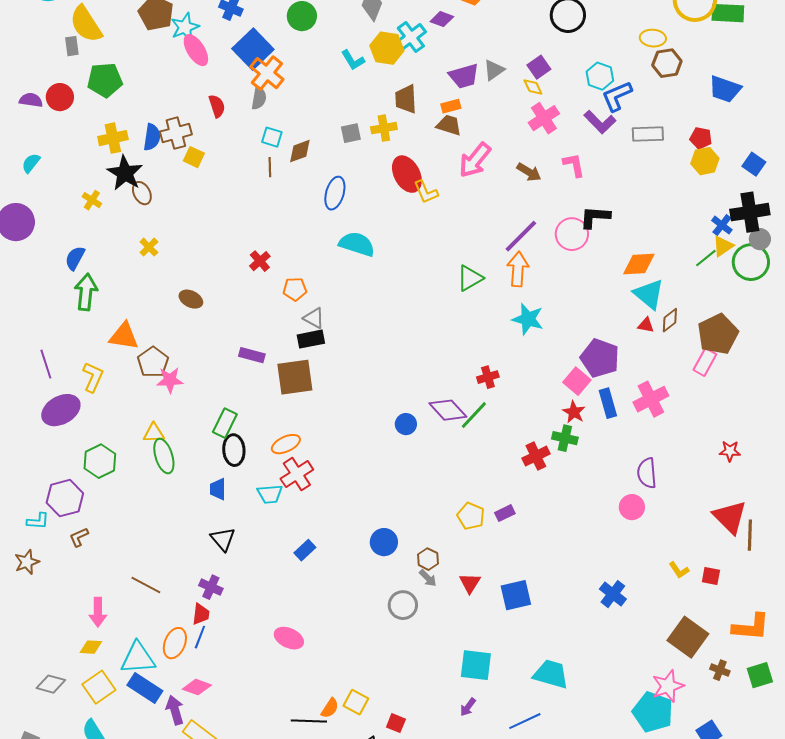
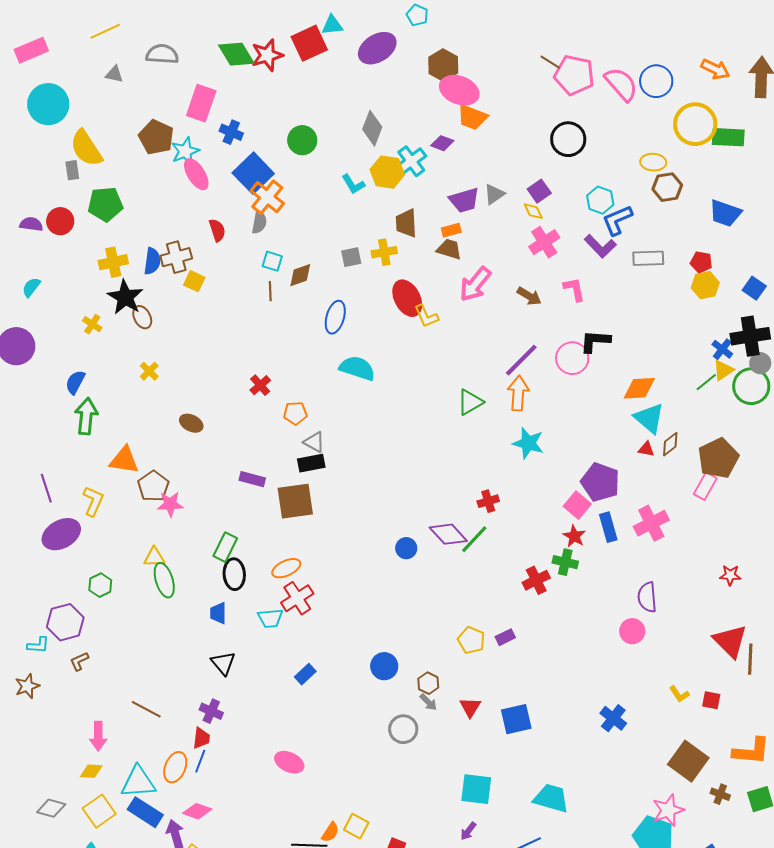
green hexagon: (100, 461) -> (100, 585), size x0.7

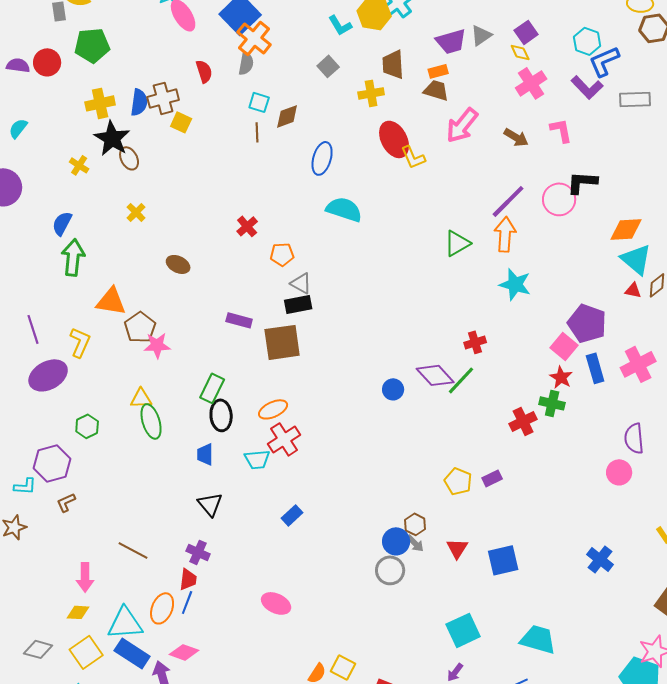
gray square: (351, 257) -> (328, 66), moved, turned -30
blue circle: (384, 666) -> (396, 541), moved
cyan square: (476, 789) -> (463, 630), turned -32

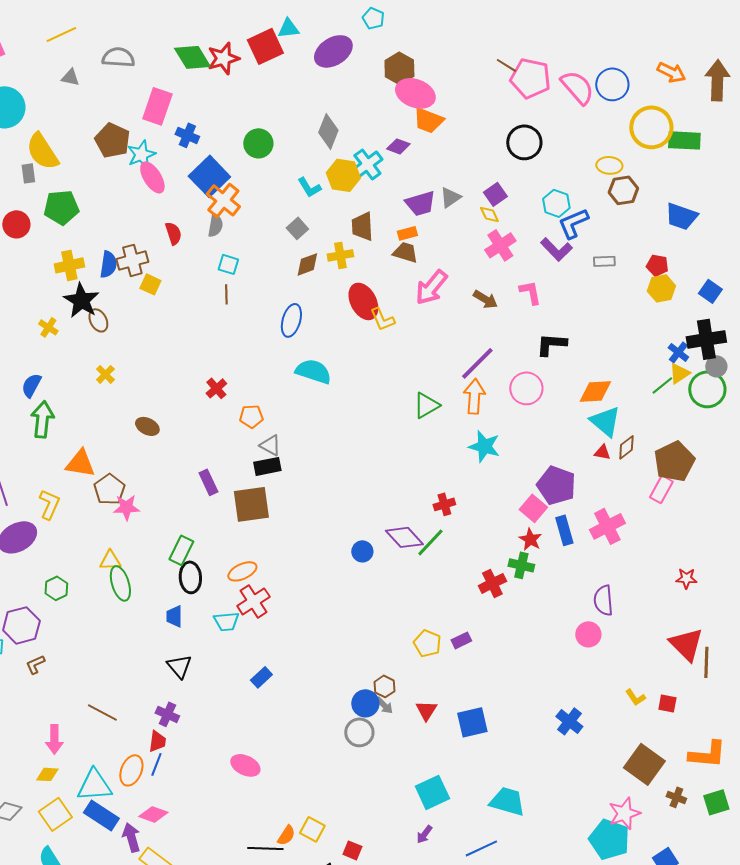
gray rectangle: (635, 99) -> (604, 261), size x0.7
brown diamond: (287, 116) -> (307, 264), moved
pink circle: (559, 199) -> (526, 388), moved
purple rectangle: (239, 320) -> (208, 482), turned 50

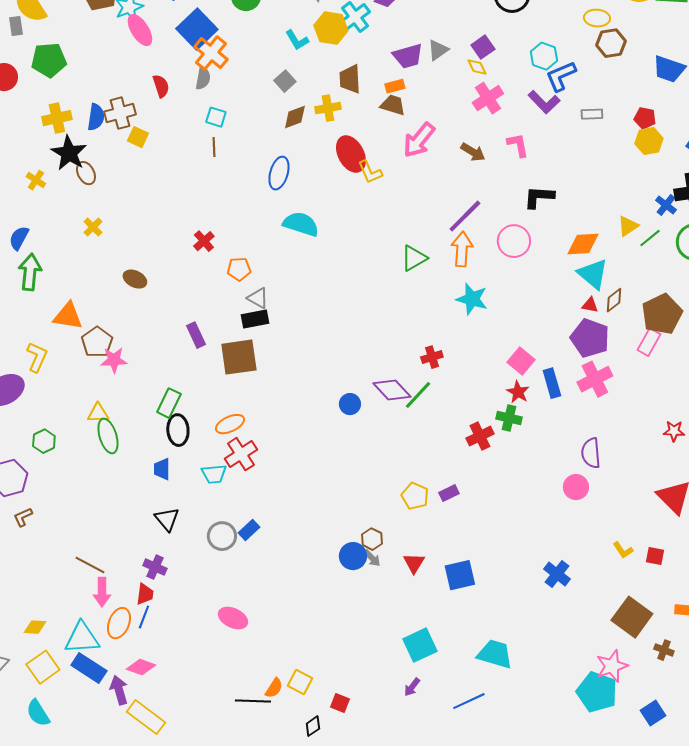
yellow triangle: (679, 373) -> (628, 226), moved
purple pentagon: (556, 485) -> (590, 338), moved
gray circle: (359, 732) -> (222, 536), moved
pink arrow: (54, 739) -> (102, 592), moved

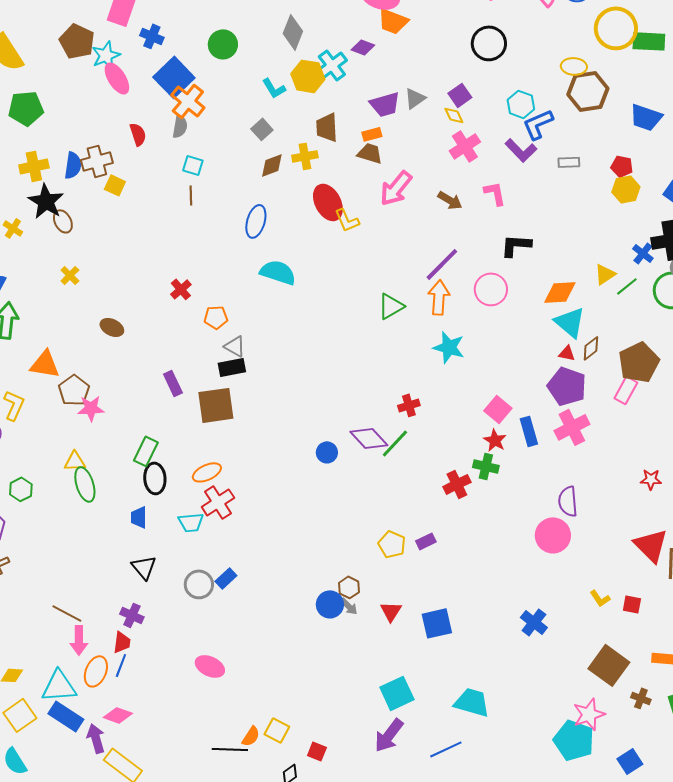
brown hexagon: (611, 43) -> (588, 91), size x1.4
pink circle: (576, 487) -> (553, 535), size x1.4
purple arrow: (412, 687) -> (389, 735), size x1.8

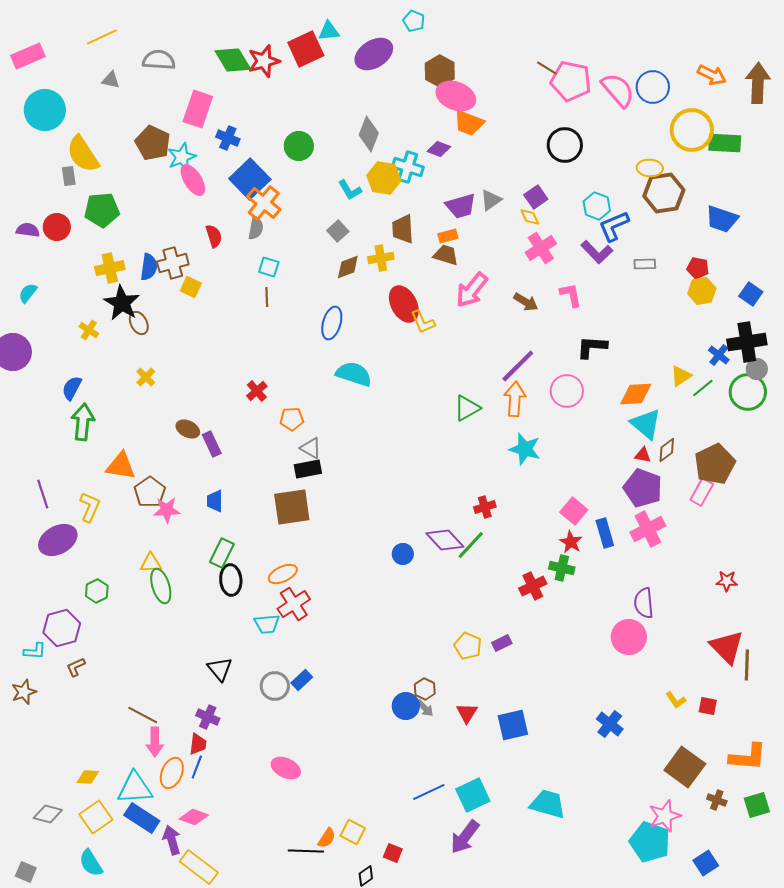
cyan cross: (332, 65) -> (408, 167), turned -36
purple rectangle: (173, 383) -> (212, 444), moved
blue trapezoid: (139, 517) -> (215, 501), moved
blue line: (446, 749) -> (429, 792), moved

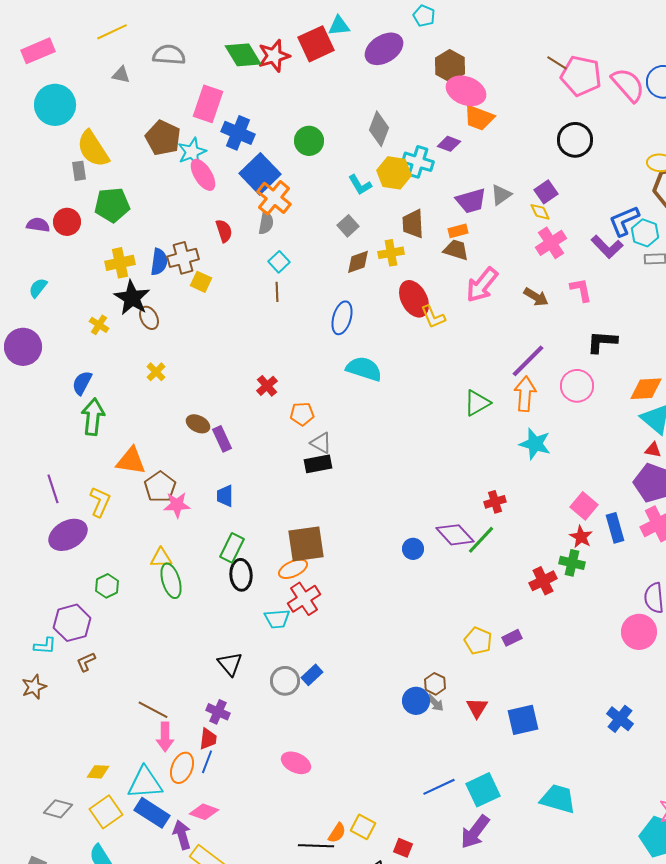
blue cross: (228, 138) -> (238, 133), size x1.4
cyan hexagon: (597, 206) -> (645, 233), moved
cyan square: (269, 267) -> (279, 262), turned 30
brown square: (292, 507) -> (306, 544), moved

